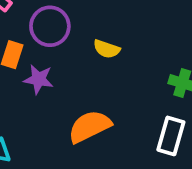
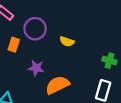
purple star: (39, 79) -> (36, 68), moved

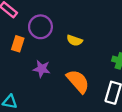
orange semicircle: (57, 85) -> (78, 81), moved, turned 75

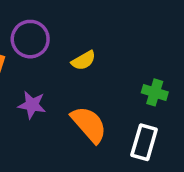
yellow semicircle: (75, 40) -> (84, 60), turned -49

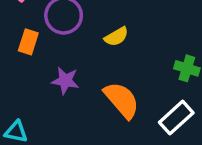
white rectangle: (144, 142) -> (176, 118), turned 32

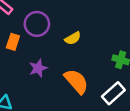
purple star: (65, 81) -> (38, 68), turned -30

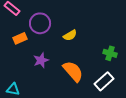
orange rectangle: (13, 42) -> (20, 38), turned 48

